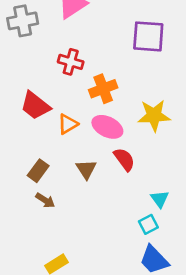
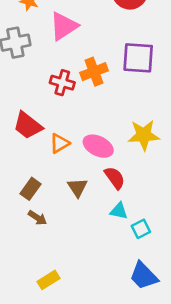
orange cross: (103, 89) -> (94, 72), moved
cyan triangle: (160, 199) -> (119, 211), moved, turned -42
cyan square: (148, 224) -> (141, 229), moved

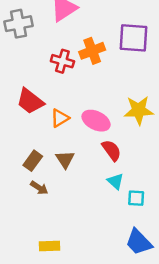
brown triangle: (77, 187) -> (65, 159), moved
cyan triangle: (119, 211) -> (115, 181), turned 30
cyan square: (141, 229) -> (136, 198), turned 30
yellow rectangle: (48, 280) -> (50, 246), turned 30

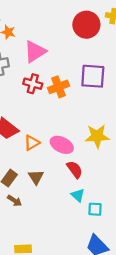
red cross: (62, 61) -> (33, 84), moved

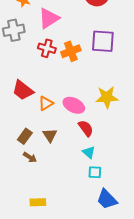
cyan square: (95, 209) -> (95, 172), moved

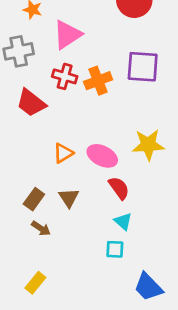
red trapezoid: (23, 90) -> (31, 103), moved
cyan square: (95, 172) -> (115, 249), moved
yellow rectangle: (38, 202) -> (35, 283), moved, turned -49

